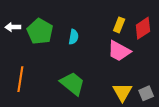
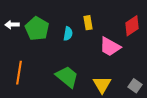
yellow rectangle: (119, 25) -> (88, 23), moved, turned -32
yellow triangle: (122, 92) -> (102, 85), moved
gray square: (146, 93) -> (135, 86), turned -32

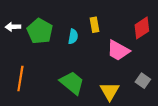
gray square: (135, 86) -> (143, 81), moved

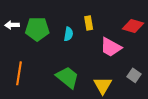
red diamond: (142, 28) -> (133, 26), turned 50
green pentagon: (40, 31) -> (37, 29), turned -30

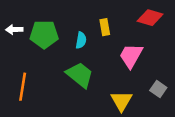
red diamond: (133, 26) -> (150, 18), moved
pink trapezoid: (111, 47) -> (131, 56), turned 90
green trapezoid: (67, 77) -> (80, 75), moved

